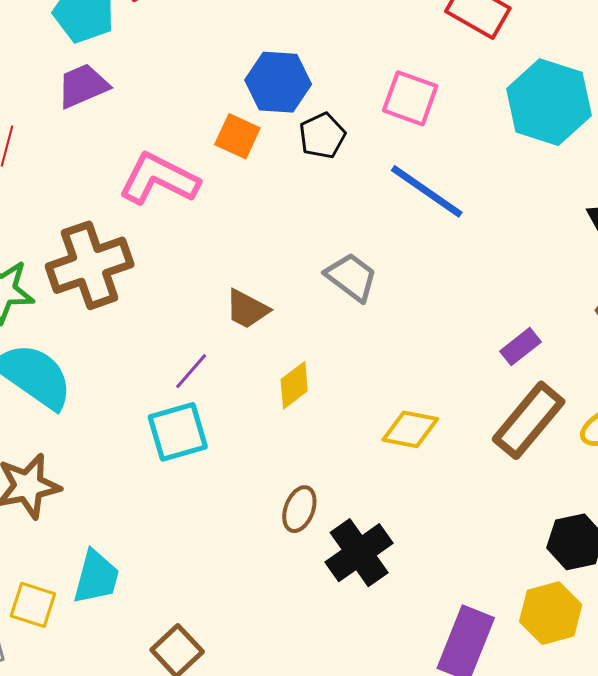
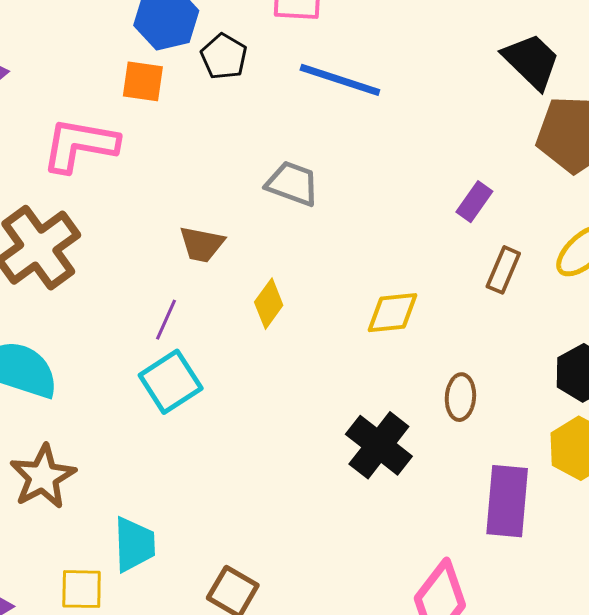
brown rectangle: (529, 420) -> (503, 270), size x0.6
brown ellipse: (299, 509) -> (460, 397), moved

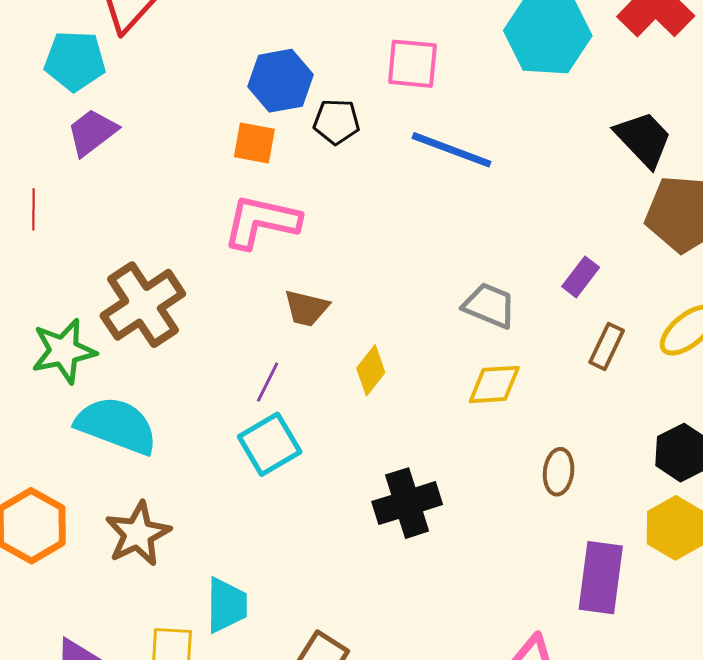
black pentagon: (224, 57) -> (336, 122), turned -30
pink L-shape: (80, 145) -> (261, 222), moved
gray trapezoid: (292, 184) -> (489, 305), moved
black cross: (379, 445) -> (407, 503), moved, turned 32

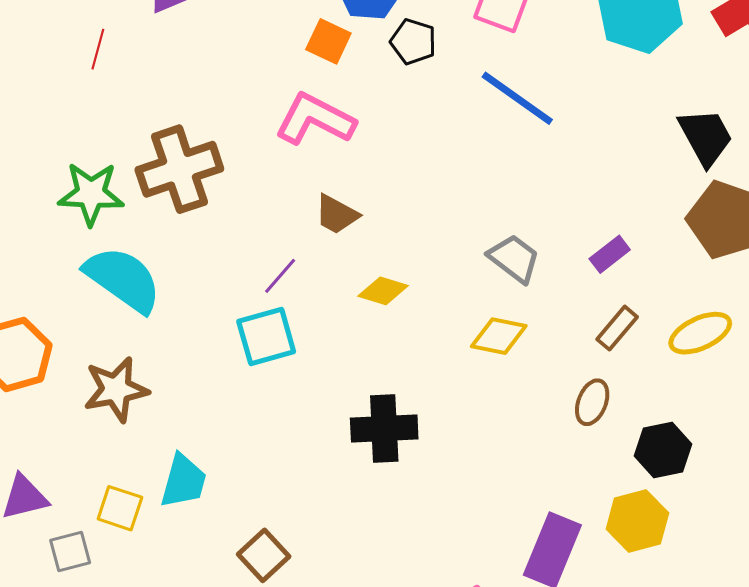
yellow diamond: (371, 370) -> (383, 291), turned 54
brown ellipse: (559, 472) -> (592, 402), moved

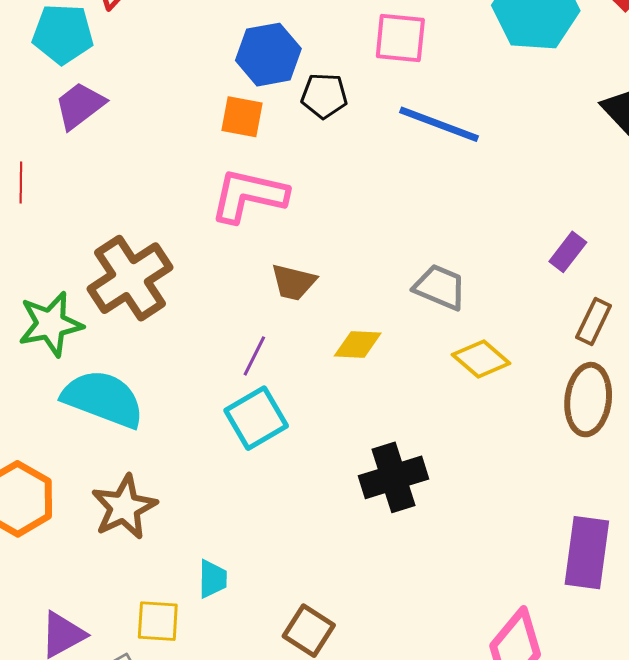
gray trapezoid: (514, 258) -> (440, 287), moved
yellow diamond: (499, 336) -> (481, 359), turned 44
brown ellipse: (592, 402) -> (588, 400), size x1.5
cyan trapezoid: (183, 481) -> (213, 579), size x0.7

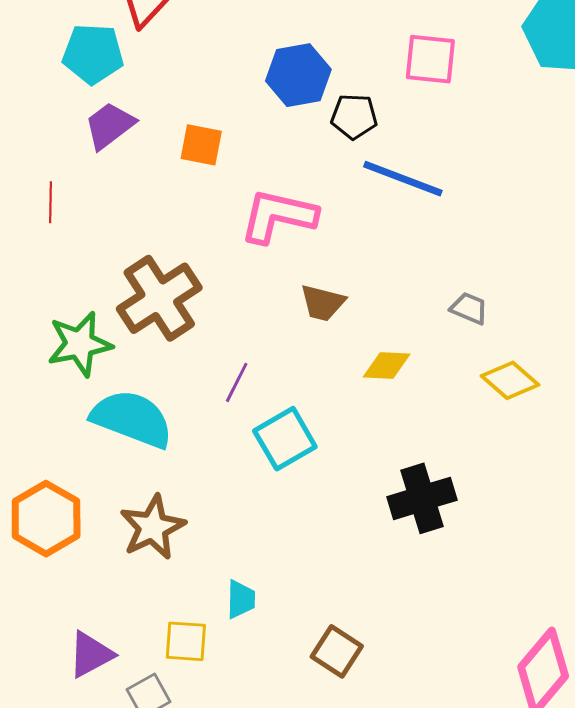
orange square: (242, 117) -> (201, 145), moved
blue line: (439, 124) -> (403, 179), moved
gray trapezoid: (440, 287) -> (469, 308), size x0.7
purple line: (254, 356) -> (237, 382), moved

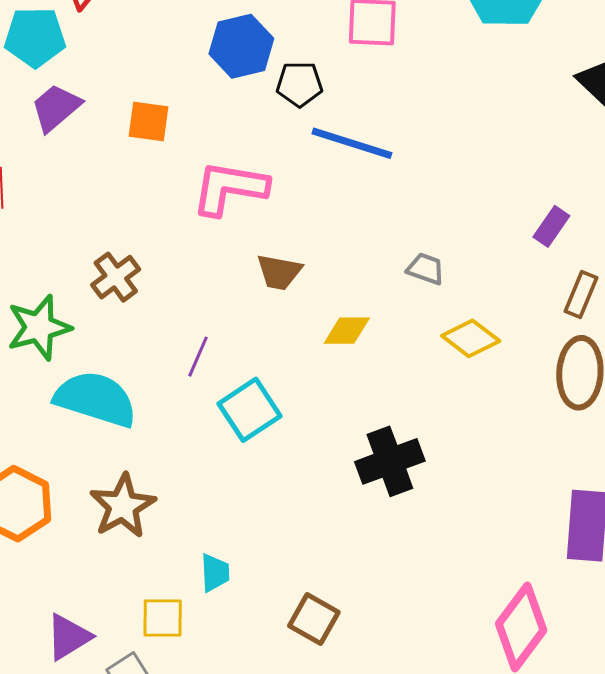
brown cross: (159, 298) -> (116, 277), size x0.6

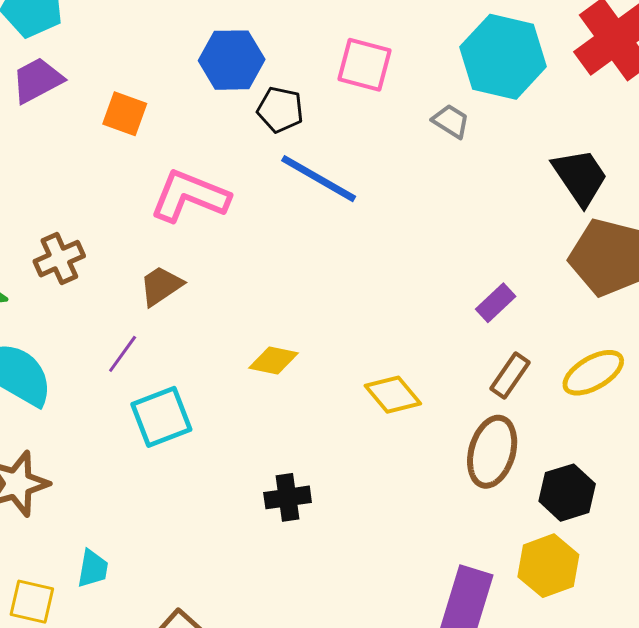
gray trapezoid: (426, 269) -> (451, 121), moved
brown trapezoid: (279, 272) -> (161, 286), moved, turned 123
black cross: (390, 461) -> (288, 497), size x0.7

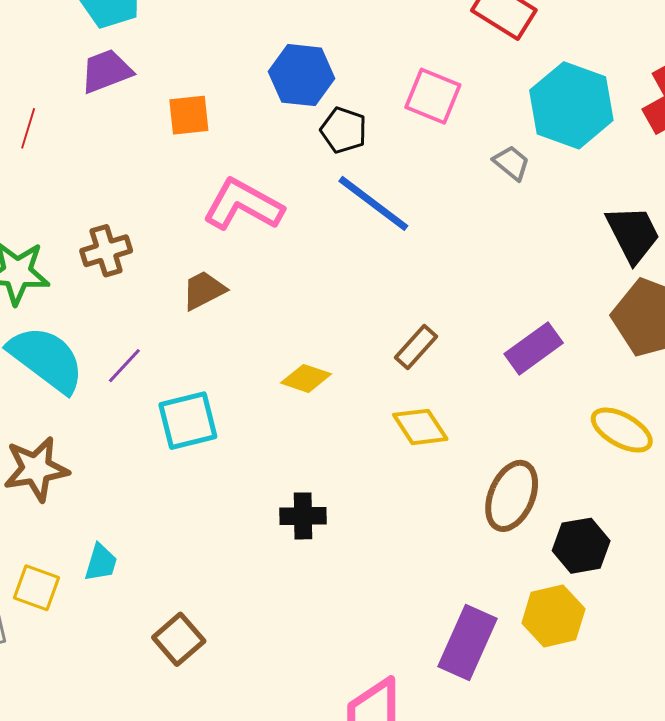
orange square: (125, 114) -> (189, 115), turned -33
purple rectangle: (496, 303) -> (534, 348), size x1.4
purple line: (123, 354) -> (124, 366), moved
yellow ellipse: (593, 373) -> (622, 430), turned 52
brown rectangle: (510, 376) -> (416, 347), moved

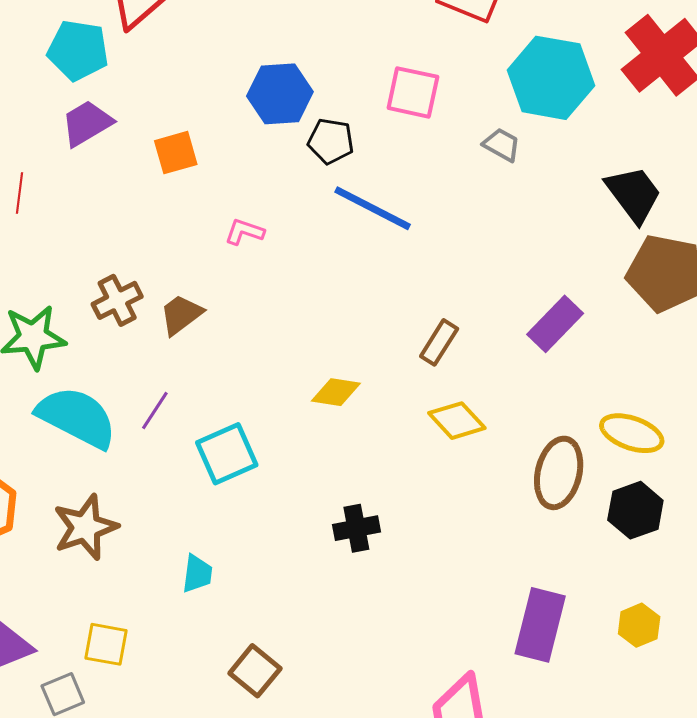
pink L-shape: (243, 205) -> (244, 232), size x0.5
brown trapezoid: (204, 290) -> (181, 315), moved
yellow ellipse: (622, 430) -> (632, 433), moved
cyan trapezoid: (101, 563) -> (197, 574), moved
yellow hexagon: (553, 616) -> (639, 625), moved, size x0.7

